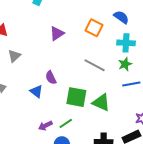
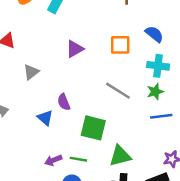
orange square: (94, 28) -> (120, 45), turned -30
gray triangle: (14, 56) -> (31, 72), moved
green triangle: (101, 102) -> (120, 156), moved, turned -42
green line: (66, 123) -> (78, 159), turned 40

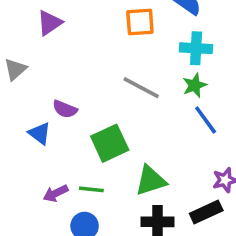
purple triangle: (75, 49) -> (50, 23), moved
purple semicircle: (64, 102) -> (65, 109), turned -42
blue line: (161, 116) -> (206, 120), turned 65
green square: (93, 128) -> (110, 143), turned -35

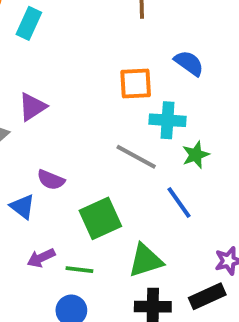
purple triangle: (50, 23) -> (32, 107), moved
cyan cross: (196, 48) -> (167, 120), moved
blue line: (206, 120) -> (179, 202), moved
purple arrow: (56, 193) -> (41, 258), moved

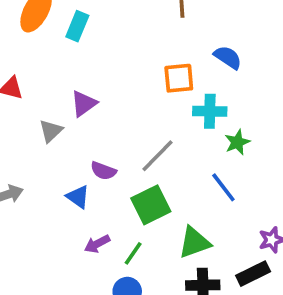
gray line: (136, 157) -> (158, 156), moved, turned -72
green line: (79, 270) -> (133, 253), turned -60

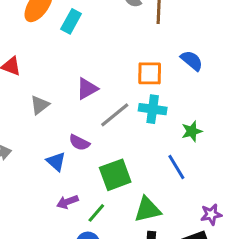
purple triangle: (84, 104) -> (87, 89), moved
cyan cross: (210, 111) -> (153, 109), moved
gray line: (158, 156) -> (115, 115), moved

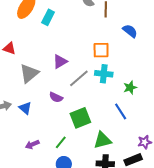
blue semicircle: (192, 61) -> (130, 31), moved
gray triangle: (40, 105) -> (29, 73), size x1.5
blue triangle: (56, 162) -> (25, 108), moved
purple arrow: (68, 202) -> (32, 144), moved
green line: (96, 213) -> (61, 142), moved

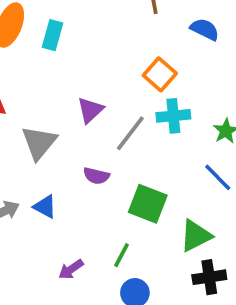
orange square: (101, 50) -> (160, 74), turned -36
green square: (80, 118) -> (148, 204), turned -35

